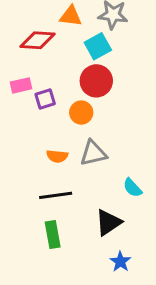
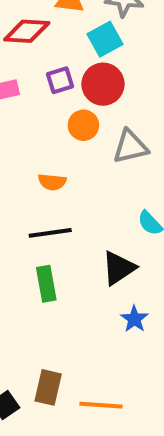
purple square: (45, 99) -> (60, 80), moved
gray triangle: (93, 153) -> (130, 147), moved

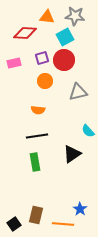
orange circle: (83, 125) -> (45, 81), moved
blue star: (134, 319) -> (80, 209), moved

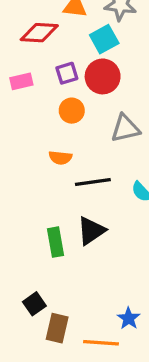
black line: (37, 136) -> (93, 182), moved
black triangle: (72, 154) -> (91, 231), moved
black square: (14, 224) -> (34, 304), moved

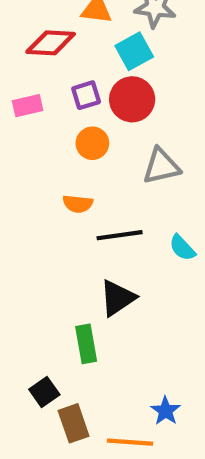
green rectangle: (56, 242) -> (86, 344), moved
brown rectangle: (57, 328) -> (74, 423), turned -32

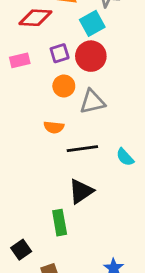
gray triangle: (161, 166) -> (92, 102), moved
black square: (44, 392) -> (21, 250), moved

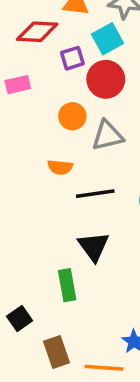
purple square: (60, 53) -> (72, 58), moved
black triangle: (81, 191) -> (93, 246), turned -32

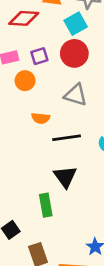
purple square: (72, 58) -> (39, 56), moved
orange circle: (72, 116) -> (25, 81), moved
gray triangle: (108, 136) -> (76, 95), turned 30

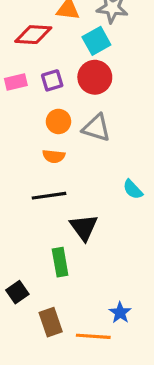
orange circle: (25, 81) -> (58, 121), moved
black line: (67, 138) -> (49, 196), moved

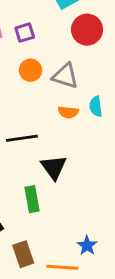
red circle: (95, 77) -> (87, 30), moved
orange semicircle: (54, 156) -> (68, 112), moved
cyan semicircle: (133, 189) -> (96, 106), moved, turned 36

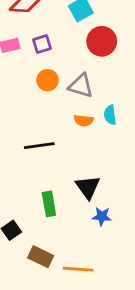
black triangle: (54, 167) -> (88, 187), moved
blue star: (87, 245) -> (102, 216), moved, turned -30
brown rectangle: (23, 254) -> (41, 257), turned -45

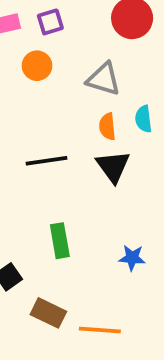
orange circle: (48, 80) -> (37, 66), moved
orange semicircle: (84, 121) -> (107, 127), turned 78
black triangle: (88, 187) -> (113, 166), moved

